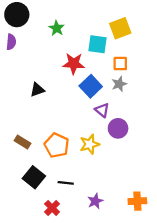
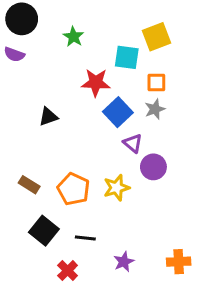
purple semicircle: (11, 42) -> (14, 54), turned 105

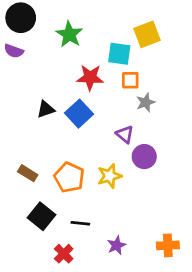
green star: (74, 37) -> (69, 34), size x1.4
orange square: (156, 83) -> (130, 80), moved
blue square: (118, 112) -> (79, 114), moved

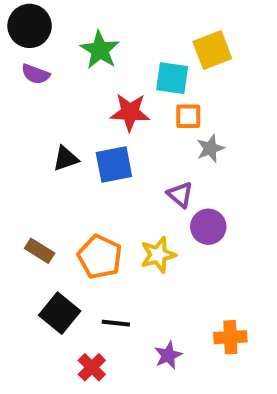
purple semicircle: (14, 51) -> (36, 74), moved
blue square: (79, 114) -> (114, 164), turned 32
orange cross: (168, 245) -> (230, 337), moved

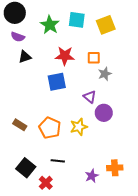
cyan square: (172, 78) -> (77, 20), moved
black triangle: (66, 158) -> (25, 57), moved
black square: (60, 313) -> (26, 168), moved
purple star: (168, 355) -> (92, 176), moved

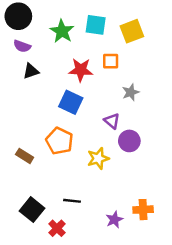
orange square: (94, 58) -> (111, 61), moved
blue square: (57, 82) -> (71, 102), turned 36
orange pentagon: (50, 128) -> (59, 141), moved

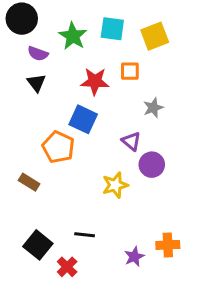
purple semicircle: (22, 46) -> (38, 54), moved
black triangle: (31, 71) -> (36, 83), turned -49
orange pentagon: (59, 141) -> (58, 147), moved

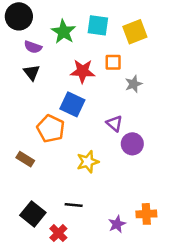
gray star: (153, 108) -> (134, 84), moved
yellow star: (115, 185) -> (88, 162), moved

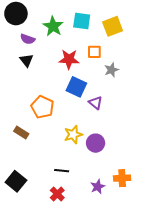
blue square: (72, 104) -> (76, 87), moved
purple circle: (132, 144) -> (96, 143), moved
black square: (33, 214) -> (16, 181), moved
red cross: (58, 233) -> (57, 194), moved

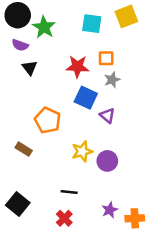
green star: (53, 26) -> (44, 27), moved
yellow square: (113, 26) -> (126, 16), moved
purple semicircle: (28, 39) -> (20, 45), moved
gray star: (111, 70) -> (112, 80), moved
orange cross: (122, 178) -> (135, 218), moved

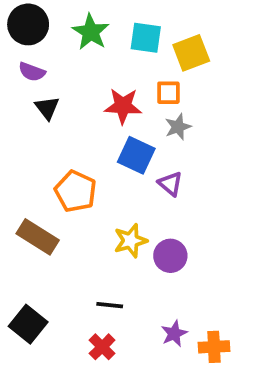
yellow square: (126, 16) -> (191, 53), moved
green star: (44, 27) -> (91, 32), moved
brown rectangle: (24, 149) -> (38, 237), size x1.5

